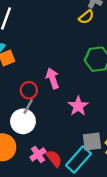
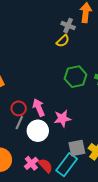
pink arrow: (53, 78) -> (39, 108), moved
pink star: (78, 106) -> (62, 118), turned 30
white circle: (23, 121) -> (38, 131), moved

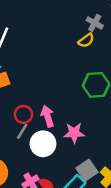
gray square: (77, 148) -> (87, 170), turned -30

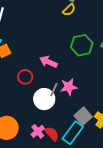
pink arrow: (48, 116) -> (48, 62), moved, turned -42
gray line: (22, 131) -> (54, 90), moved

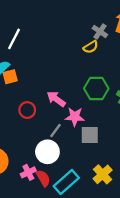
pink star: (69, 87) -> (75, 117), moved
white circle: (44, 99) -> (47, 152), moved
gray square: (83, 116) -> (90, 135), moved, turned 30

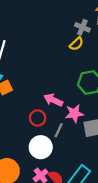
red circle: (27, 110) -> (38, 118), moved
white circle: (47, 152) -> (41, 147), moved

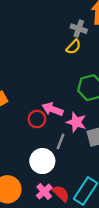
pink star: (74, 113) -> (76, 122), turned 30
red circle: (38, 118) -> (37, 119), moved

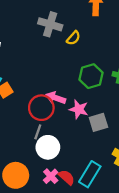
gray cross: (79, 29) -> (50, 24), moved, size x1.5
red circle: (37, 119) -> (41, 108), size x1.5
gray line: (60, 141) -> (38, 132), moved

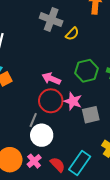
pink arrow: (56, 98) -> (51, 79), moved
red circle: (41, 108) -> (51, 101), moved
pink cross: (51, 176) -> (34, 161), moved

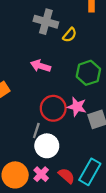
pink arrow: (51, 79) -> (41, 66), moved

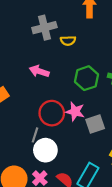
gray cross: (46, 22) -> (44, 28), turned -30
yellow semicircle: (70, 35) -> (68, 41), turned 48

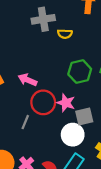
pink arrow: (39, 71) -> (27, 80), moved
white circle: (45, 150) -> (73, 135), moved

